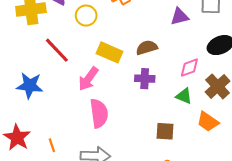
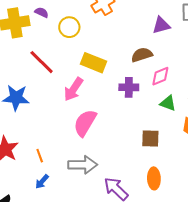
brown semicircle: (147, 48) -> (142, 55), moved
pink diamond: (189, 68) -> (160, 76), moved
pink semicircle: (99, 113) -> (85, 123), turned -140

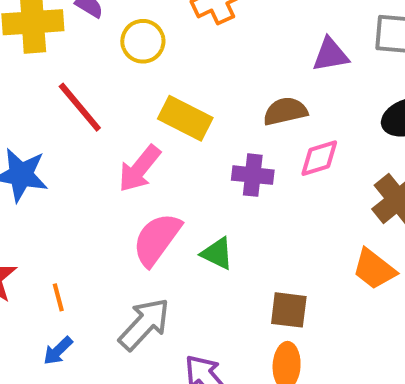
green triangle: (168, 103) -> (217, 253), moved
brown square: (150, 138) -> (289, 310), moved
gray arrow: (83, 165) -> (144, 324), turned -52

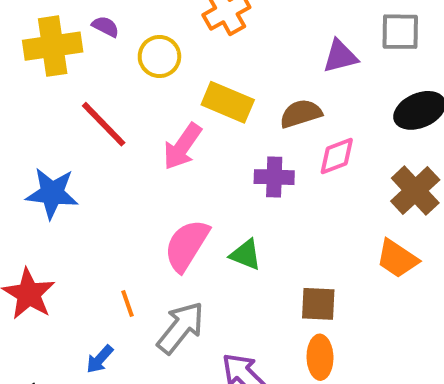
yellow rectangle: (185, 118) -> (228, 102), moved
pink arrow: (140, 169) -> (182, 147), moved
orange line: (58, 297) -> (127, 303), moved

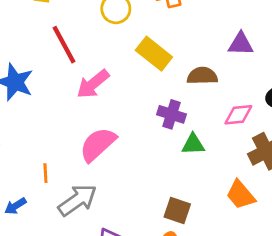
pink arrow: (182, 147) -> (93, 84), moved
pink diamond: (337, 156) -> (238, 115), moved
green triangle: (246, 255) -> (193, 144), moved, turned -40

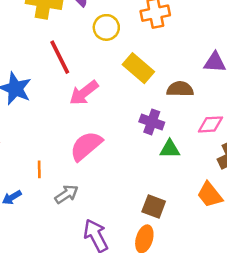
gray arrow: (77, 200) -> (66, 194), size x0.7

